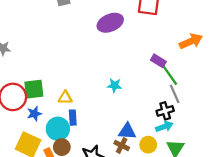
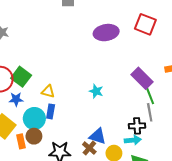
purple rectangle: (158, 61) -> (142, 78), size x1.5
green square: (34, 89) -> (21, 77), turned 30

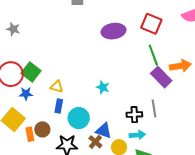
purple rectangle: (142, 78) -> (161, 77), moved
green line: (149, 93) -> (153, 55), moved
cyan circle: (34, 118) -> (79, 118), moved
black cross: (137, 126) -> (134, 115), moved

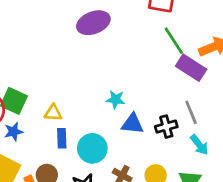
purple ellipse: (114, 31) -> (93, 23), moved
blue triangle: (104, 131) -> (132, 124), moved
cyan arrow: (137, 135) -> (199, 145), moved, turned 70

